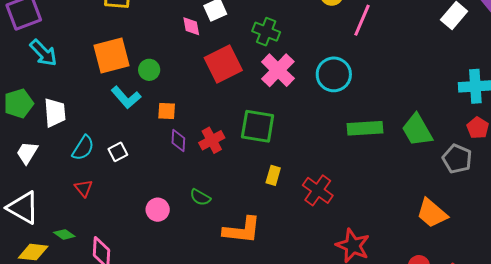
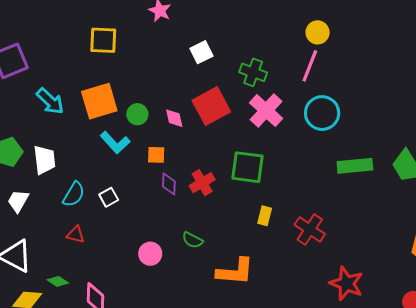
pink line: (362, 20) -> (310, 66), moved
pink diamond: (191, 26) -> (174, 118), moved
cyan arrow: (43, 53) -> (50, 101), moved
red triangle: (84, 188) -> (76, 235), turned -36

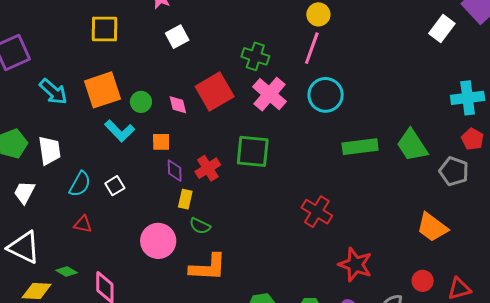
white square: (202, 52) -> (177, 37), moved
yellow rectangle: (265, 216) -> (185, 199), moved
pink circle: (150, 254) -> (158, 241), size x1.5
orange L-shape: (235, 272) -> (208, 267), moved

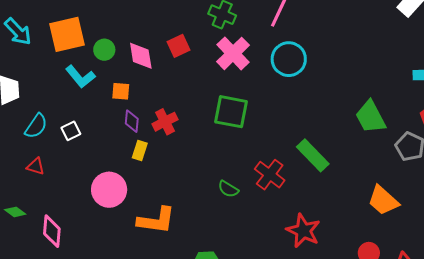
red square: (215, 91) -> (179, 46), size x0.6
pink diamond: (178, 105) -> (141, 56), size x1.4
green rectangle: (360, 147) -> (313, 155), moved, turned 48
green square: (253, 151) -> (231, 112), moved
green semicircle: (200, 226) -> (228, 189), moved

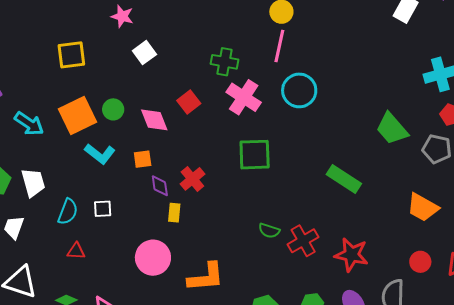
green circle: (104, 50) -> (113, 109), moved
white square: (71, 131) -> (103, 209), turned 36
red cross: (270, 175) -> (303, 241), moved, turned 36

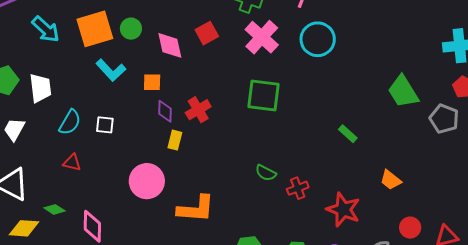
green rectangle: (344, 179) -> (348, 134), size x0.6
orange trapezoid: (423, 207) -> (391, 180), moved, size x0.7
red cross: (303, 241) -> (298, 188), size x0.7

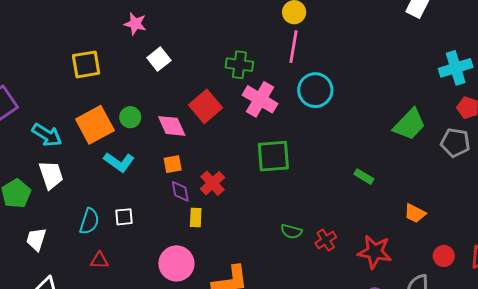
red square: (207, 33) -> (205, 106), size x1.4
orange square: (152, 82) -> (173, 164), moved
white trapezoid: (40, 88) -> (51, 175), moved
green trapezoid: (403, 92) -> (409, 124), turned -93

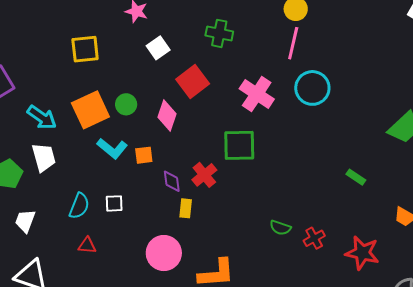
green cross: (239, 65) -> (219, 33), moved
red square: (205, 106) -> (193, 82), moved
pink diamond: (172, 126) -> (167, 115), turned 40
green square: (273, 156) -> (239, 145), moved
orange square: (173, 164) -> (144, 155), moved

